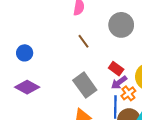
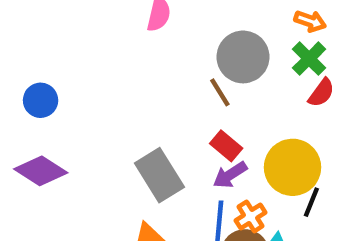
brown line: (84, 41) -> (220, 92), moved
orange cross: (128, 93) -> (251, 216), moved

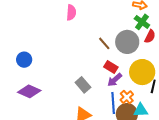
gray circle: (243, 57) -> (127, 42), moved
gray rectangle: (159, 175) -> (83, 85), size x0.7

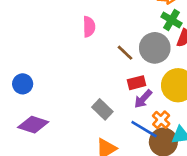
pink semicircle: (71, 12) -> (89, 27), moved
red rectangle: (111, 67) -> (137, 83), turned -40
blue line: (113, 103) -> (144, 129), turned -50

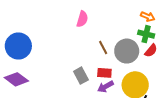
green cross: (171, 20) -> (146, 34), turned -35
blue circle: (23, 84) -> (18, 46), size x1.6
gray rectangle: (102, 109) -> (81, 76), moved

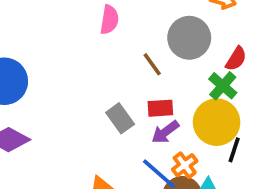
green cross: (146, 34) -> (223, 86), moved, turned 35
gray circle: (127, 51) -> (189, 38), moved

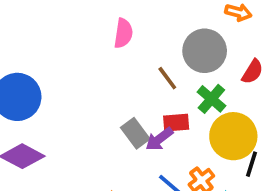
green cross: (223, 86) -> (211, 99), moved
purple arrow: (165, 132) -> (159, 139), moved

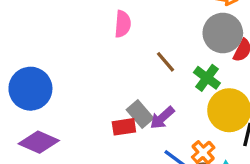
gray circle: (205, 51) -> (223, 33), moved
red rectangle: (176, 123) -> (124, 127), moved

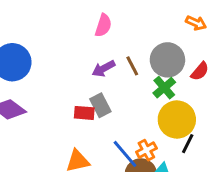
gray circle: (223, 33) -> (167, 60), moved
purple arrow: (162, 118) -> (104, 69), moved

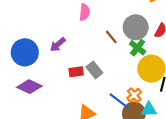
purple arrow: (104, 69) -> (58, 45), moved
red rectangle: (84, 113) -> (76, 72), moved

